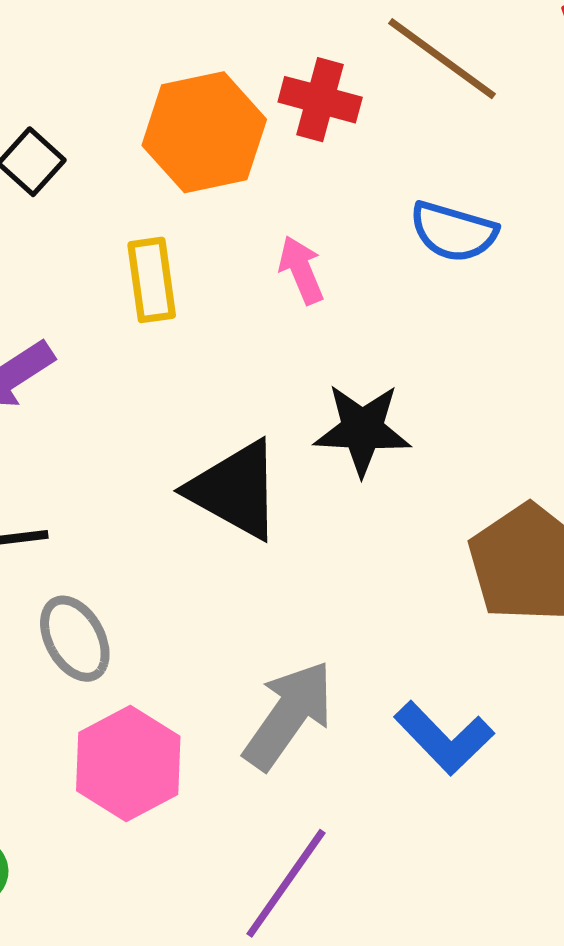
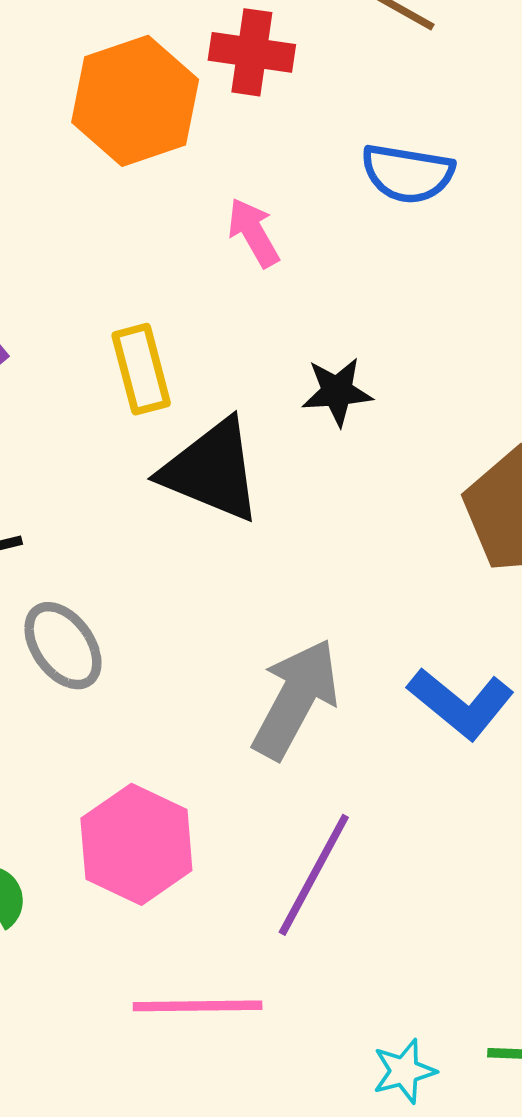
yellow rectangle: (152, 280) -> (141, 369), moved
black star: (362, 430) -> (337, 392), size x0.7
pink hexagon: (128, 763) -> (136, 844), moved

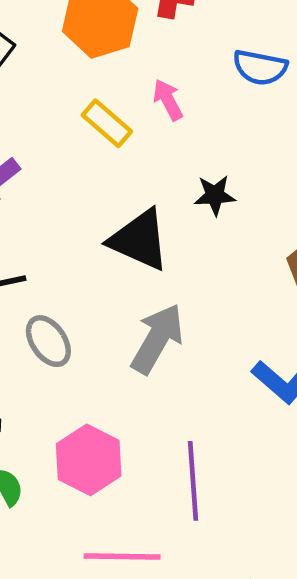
yellow rectangle: (141, 369) -> (107, 123), moved, turned -36
gray arrow: (295, 699) -> (157, 339), moved
purple line: (314, 875) -> (193, 481), turned -34

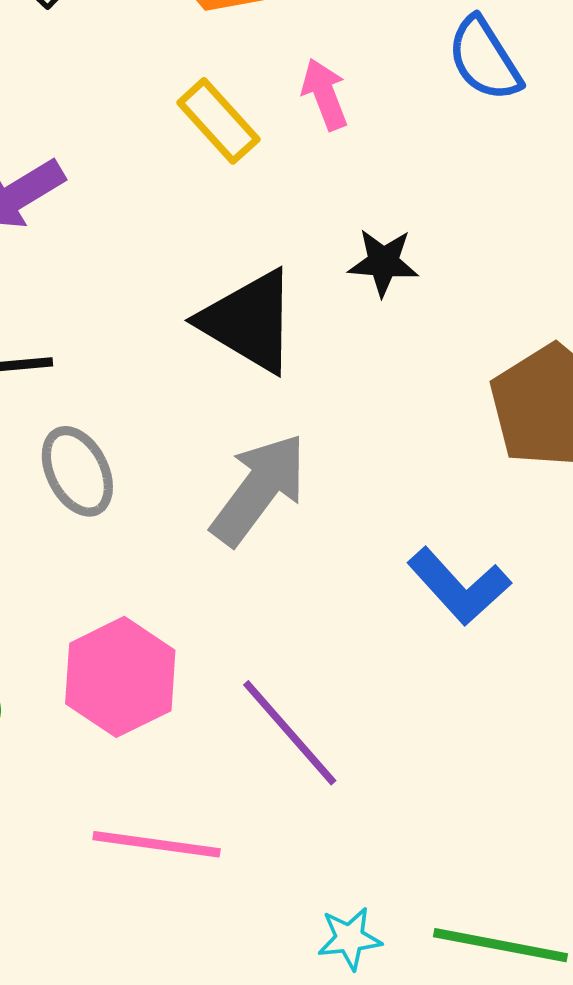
blue semicircle: (260, 67) -> (484, 59), turned 40
purple line: (193, 481) -> (290, 733), turned -44

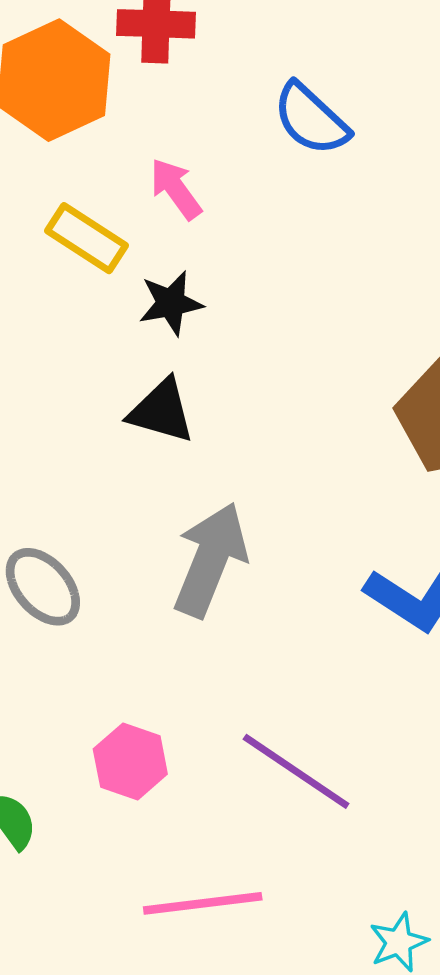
black star: (383, 262) -> (171, 303), moved
black triangle: (249, 321) -> (162, 411), size x0.7
pink hexagon: (120, 677) -> (130, 761), size x0.7

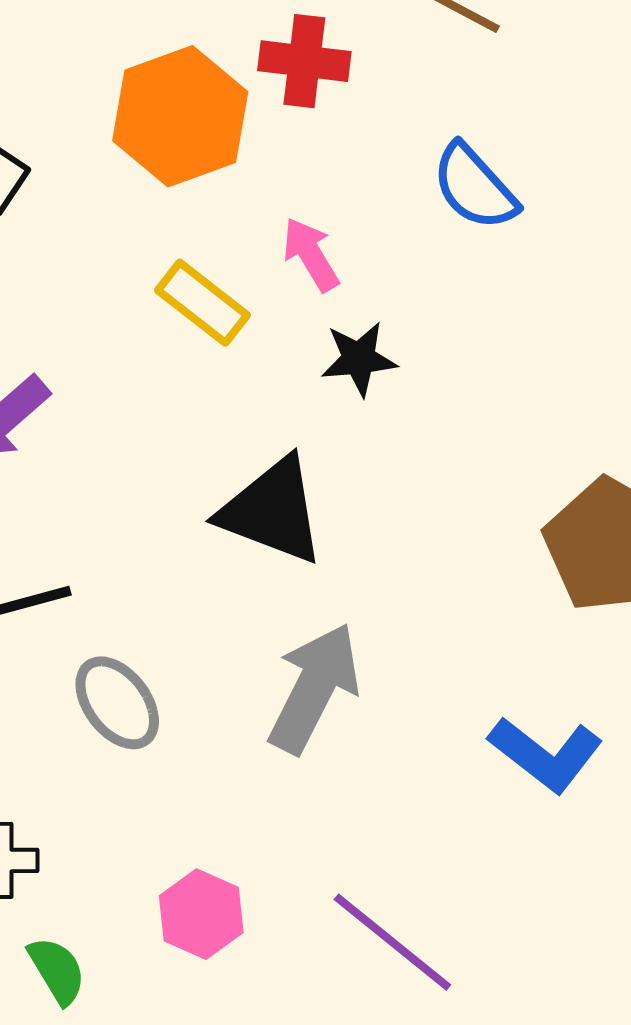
black star: (171, 303) -> (359, 359), moved
black triangle: (162, 411) -> (272, 511), size x1.4

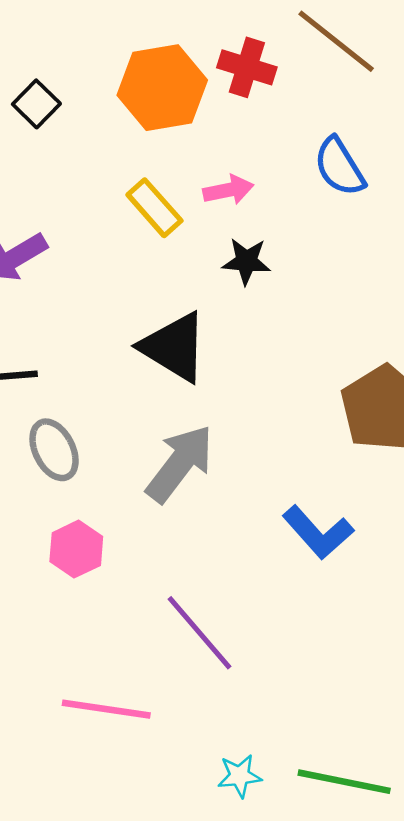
pink arrow: (311, 254) -> (228, 190), turned 99
pink hexagon: (201, 914) -> (76, 549), moved

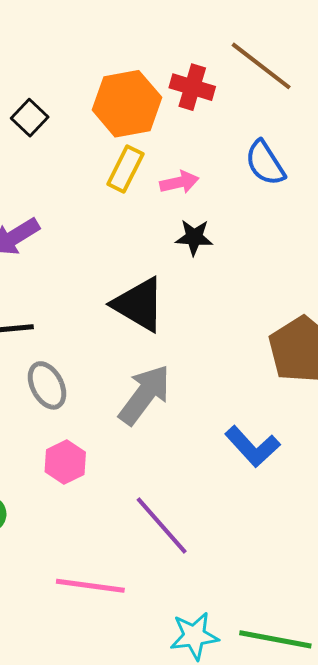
yellow rectangle: (154, 208) -> (125, 169), moved, turned 69
cyan star: (239, 776) -> (194, 636), size x1.4

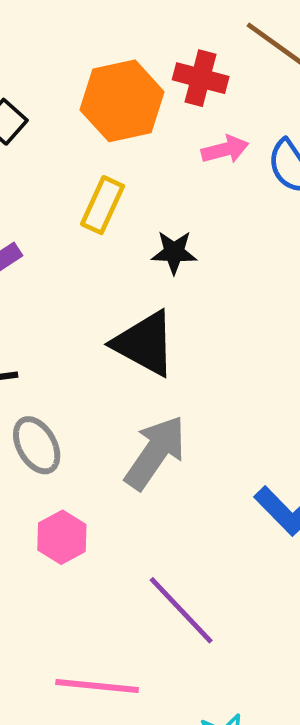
yellow rectangle: (125, 169) -> (103, 205), moved
pink arrow: (179, 182) -> (225, 149), moved
black star: (194, 237) -> (174, 252), moved

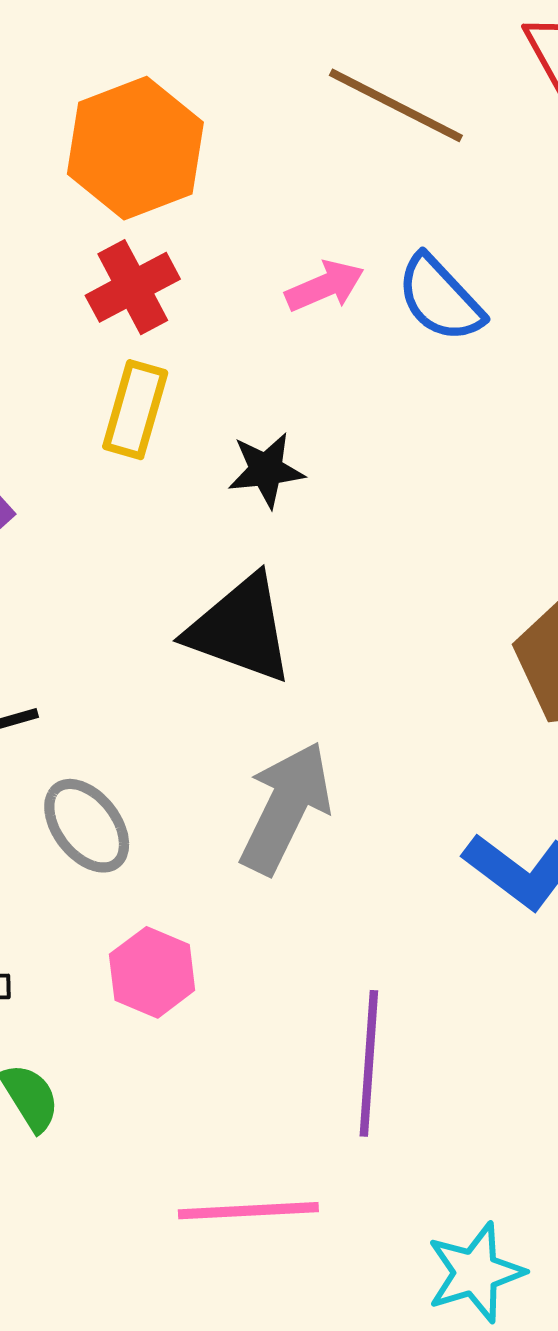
red cross: (201, 78) -> (133, 287), moved, turned -34
orange hexagon: (122, 101) -> (135, 148), moved
purple line: (181, 610) -> (369, 1063), turned 56

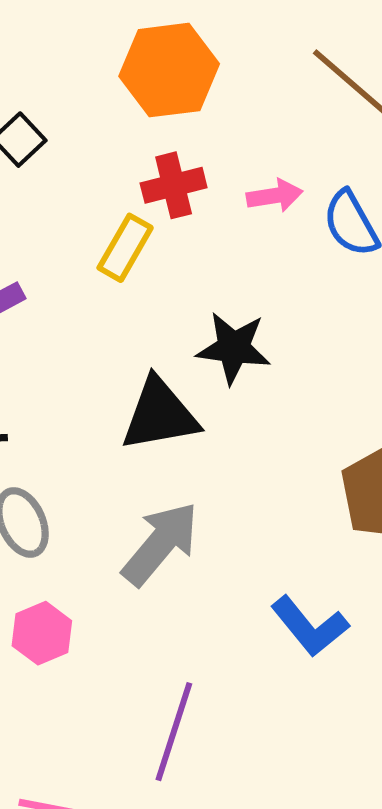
red cross: (133, 287) -> (174, 185), moved
black star: (266, 470) -> (234, 348), moved, size x1.4
black triangle: (240, 629) -> (160, 415), turned -44

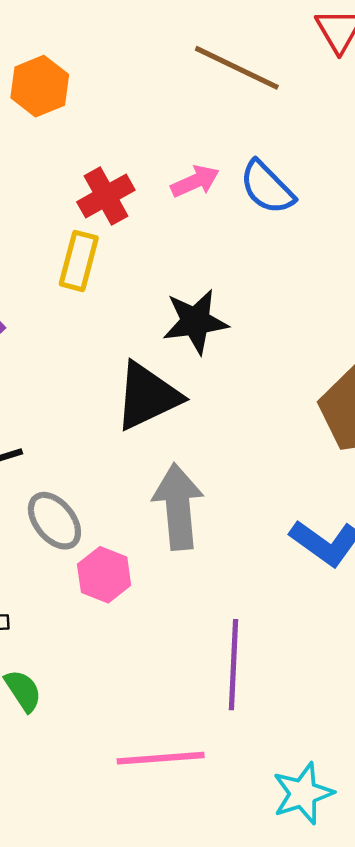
orange hexagon: (169, 70) -> (40, 86), moved, size x0.7
gray arrow: (160, 544) -> (178, 507), turned -30
pink hexagon: (42, 633) -> (104, 575), moved

